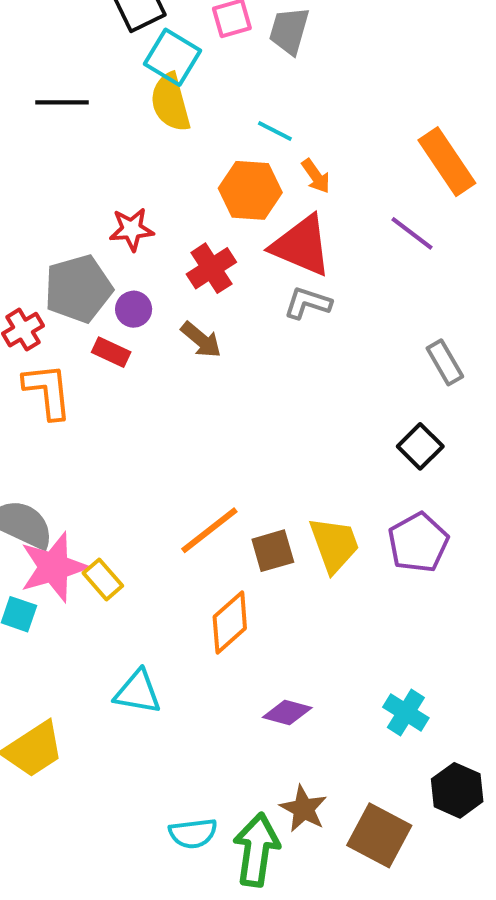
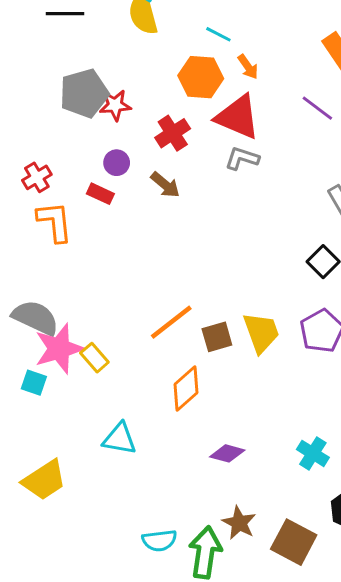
gray pentagon: (78, 289) -> (84, 93), moved

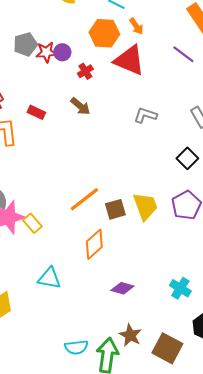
gray pentagon: (84, 93) -> (25, 44), size x0.7
red cross: (173, 133) -> (85, 71), size x0.7
gray L-shape: (242, 158) -> (145, 115), moved
purple circle: (117, 163) -> (62, 52), moved

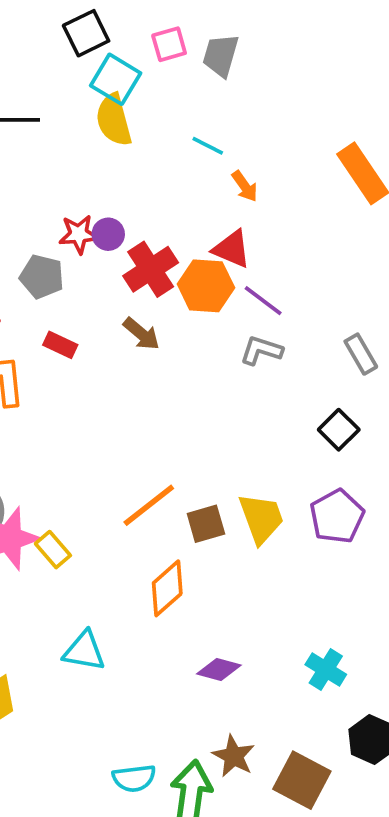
orange hexagon: (104, 33) -> (206, 286), moved
gray pentagon: (25, 44) -> (42, 277), moved, turned 30
purple line: (183, 54) -> (263, 301), moved
red triangle: (129, 60) -> (232, 249), size x0.7
red cross: (85, 71) -> (151, 269), size x1.8

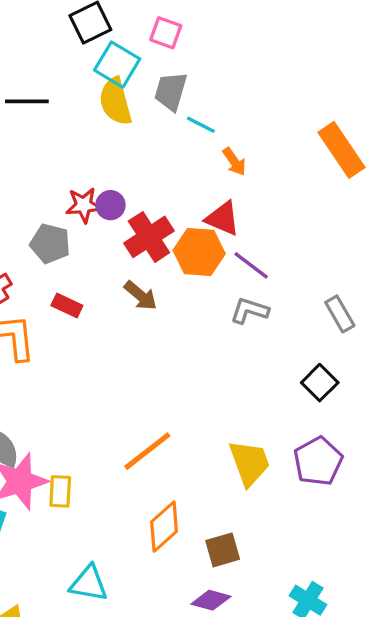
pink square: (169, 44) -> (166, 33), turned 36
gray trapezoid: (221, 55) -> (171, 91), moved
brown square: (206, 524) -> (223, 550), moved
yellow rectangle: (53, 550) -> (60, 491), turned 44

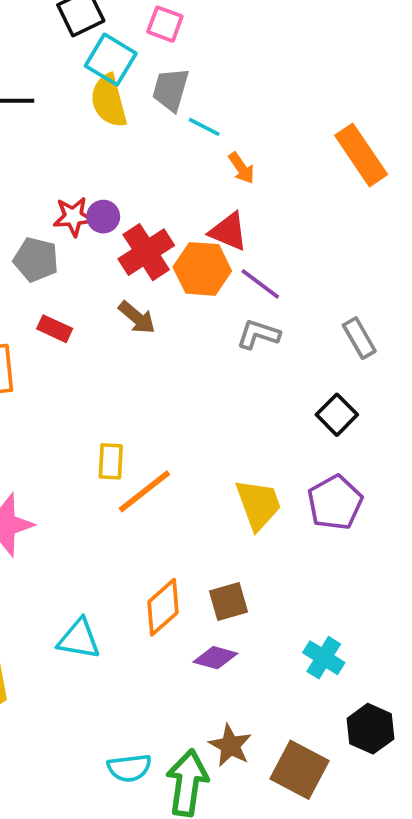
yellow rectangle: (60, 491) -> (111, 461), moved
orange diamond: (164, 527) -> (163, 607), moved

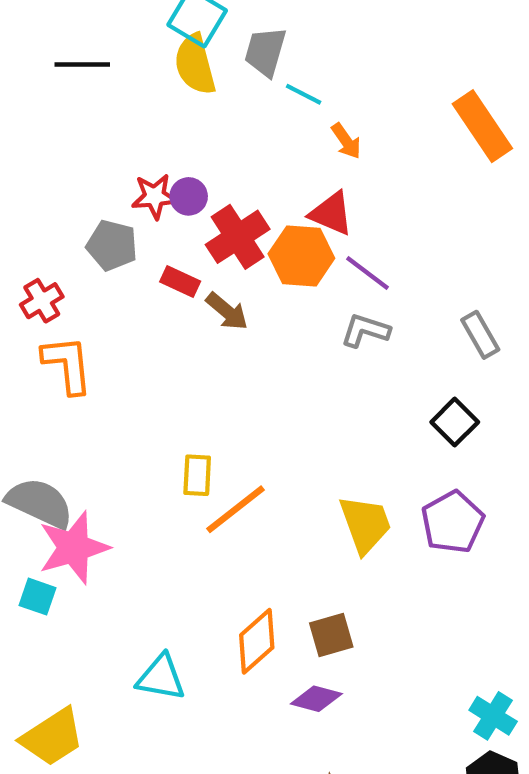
red rectangle: (55, 329) -> (180, 282), moved
cyan cross: (324, 658) -> (493, 716), moved

